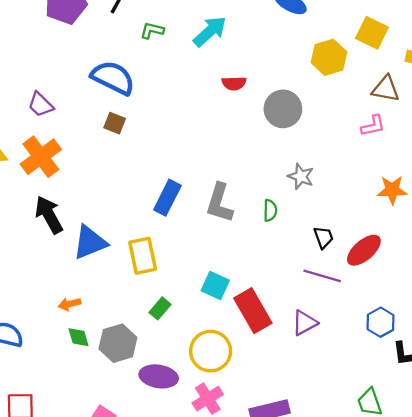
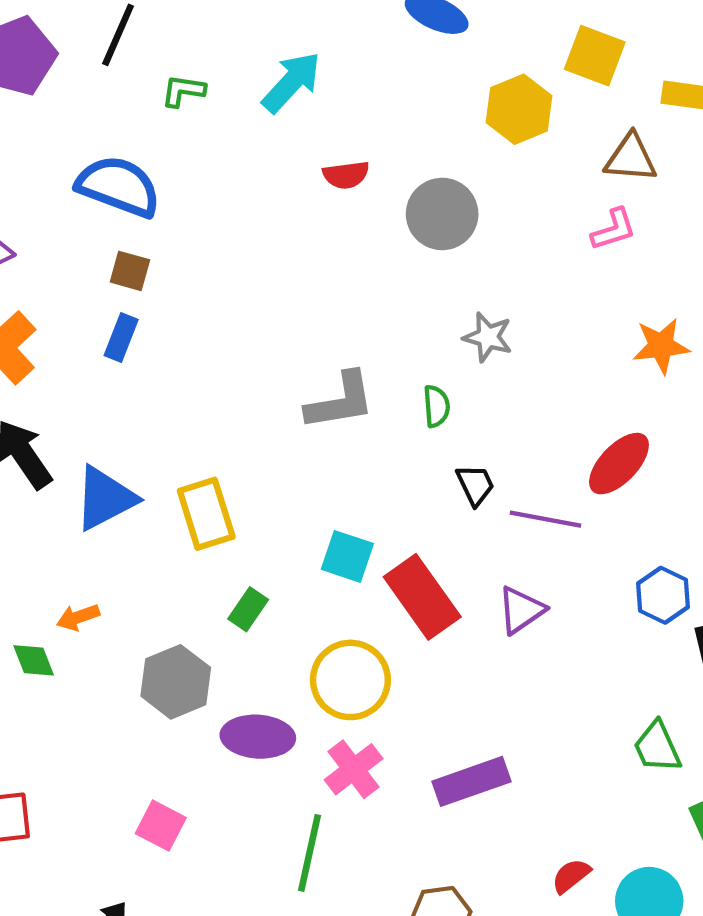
blue rectangle: (167, 198) -> (121, 338), moved, size x0.7
gray L-shape: (219, 203) -> (340, 401), turned -111
black trapezoid: (324, 237) -> (475, 485), moved
green diamond: (78, 337) -> (34, 660), moved

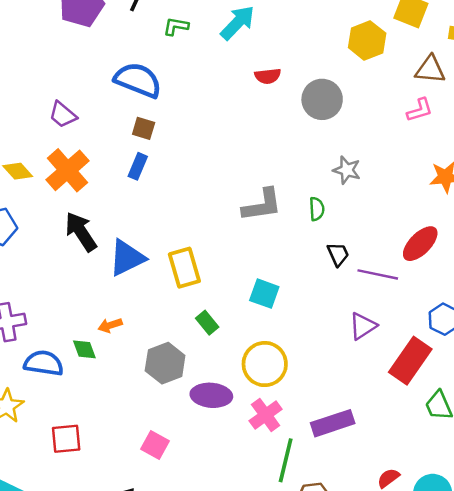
red rectangle: (422, 597) -> (410, 361), moved, turned 69
green rectangle: (248, 609) -> (207, 323), turned -75
green line: (310, 853) -> (286, 460), moved

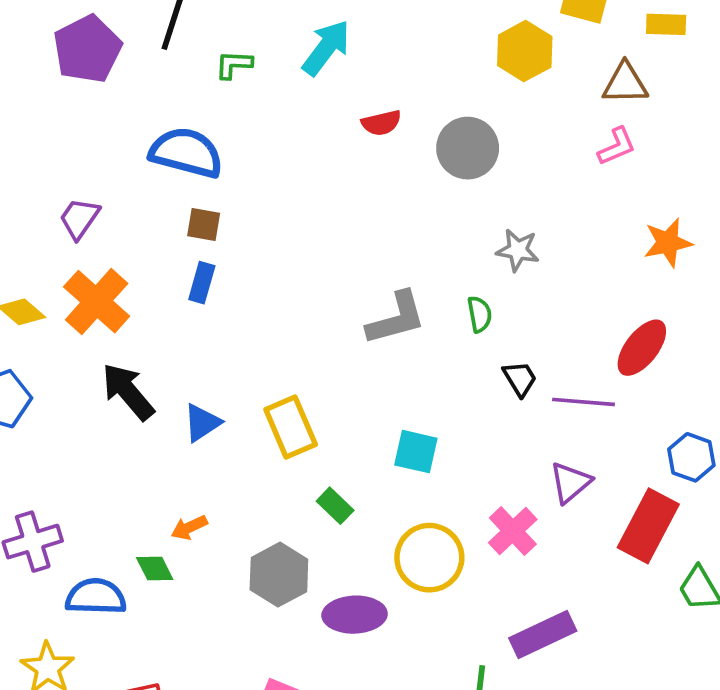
purple trapezoid: (63, 115) -> (79, 218), turned 92
blue triangle: (127, 258) -> (202, 423), size x0.7
pink cross: (266, 415) -> (513, 531), moved

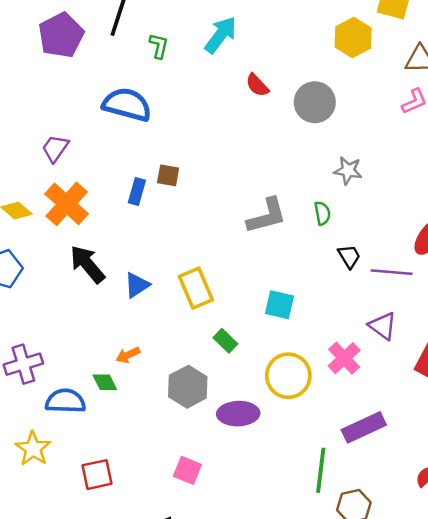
green L-shape: (234, 65) -> (159, 46), turned 100
red semicircle: (381, 123) -> (257, 85), turned 60
brown square: (204, 224) -> (168, 175), moved
purple triangle: (570, 483) -> (383, 326), turned -44

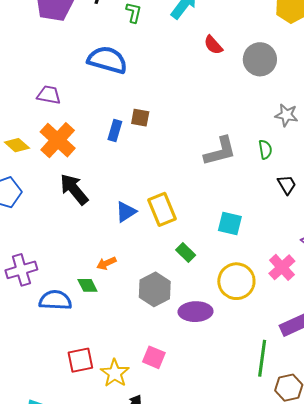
purple trapezoid: (55, 148) -> (49, 95), turned 65
blue triangle: (137, 285) -> (126, 212), moved
yellow star: (33, 449) -> (115, 373), moved

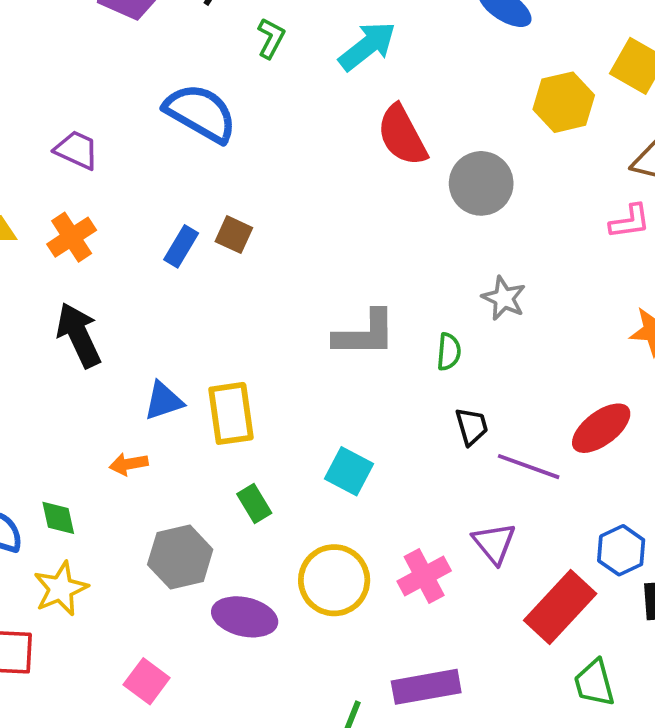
red semicircle: (213, 45) -> (402, 135), size x1.6
orange cross: (58, 140) -> (72, 237), size x0.7
orange arrow: (106, 263) -> (129, 464), moved
yellow star: (115, 373) -> (61, 589), moved

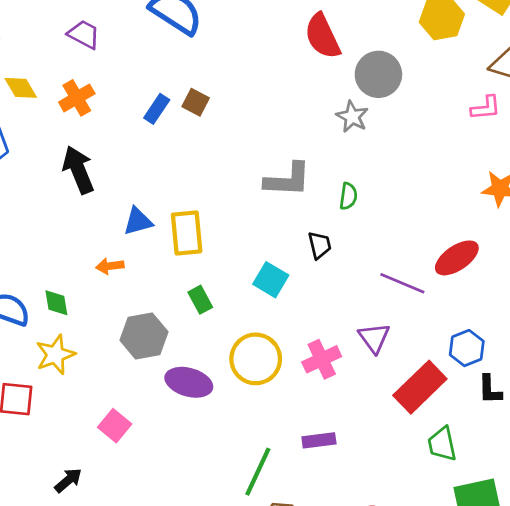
gray star: (504, 298) -> (352, 117), moved
black trapezoid: (472, 426) -> (320, 245), moved
purple rectangle: (426, 687) -> (319, 440), size x0.7

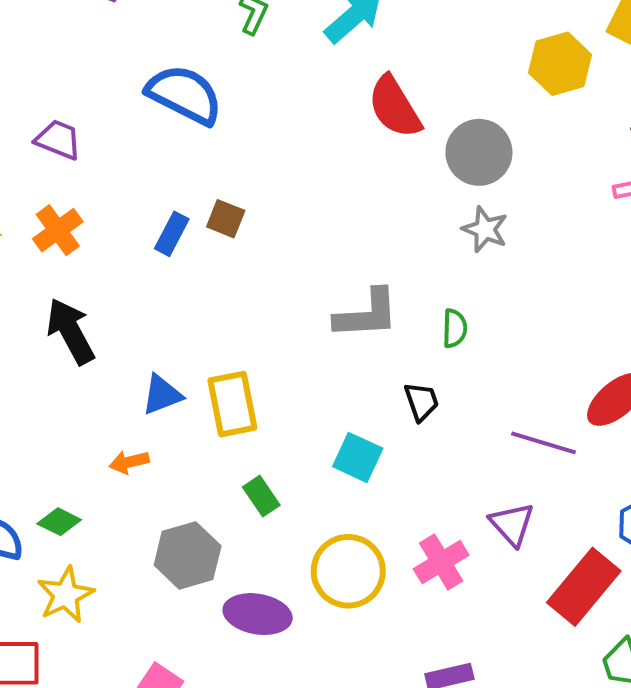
gray star: (352, 117) -> (485, 229), moved
green diamond: (56, 303) -> (59, 522), turned -48

